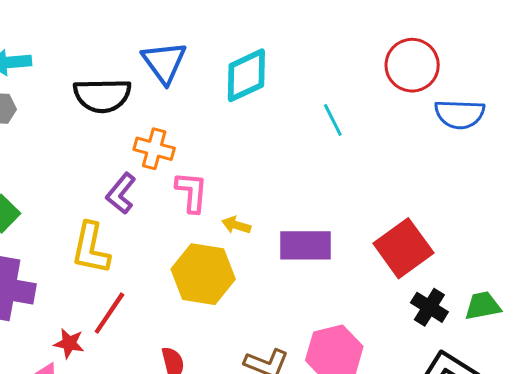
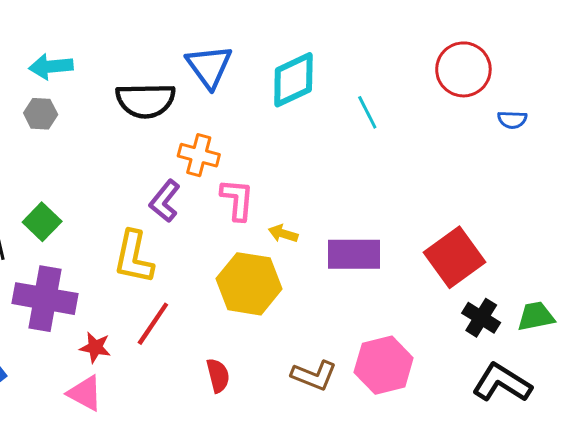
blue semicircle: (460, 114) -> (512, 120), size x0.6
cyan line: (333, 120) -> (367, 112), moved
red star: (69, 343) -> (95, 347), moved

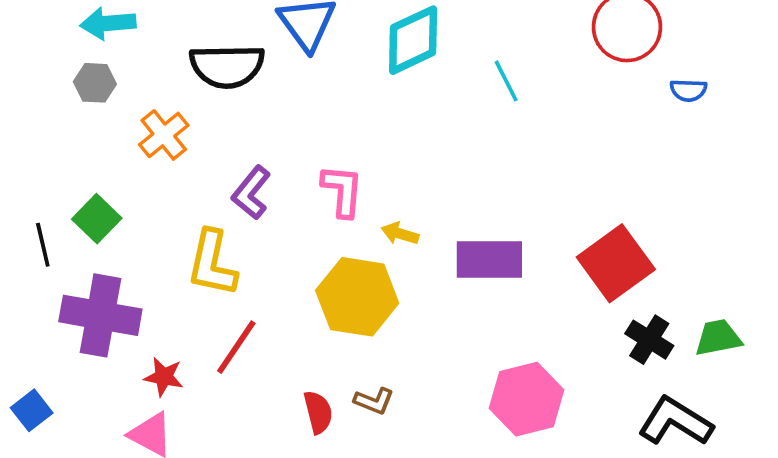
orange cross: (199, 155) -> (164, 135), moved, turned 36
brown L-shape: (314, 375) -> (374, 401), moved, size x0.7

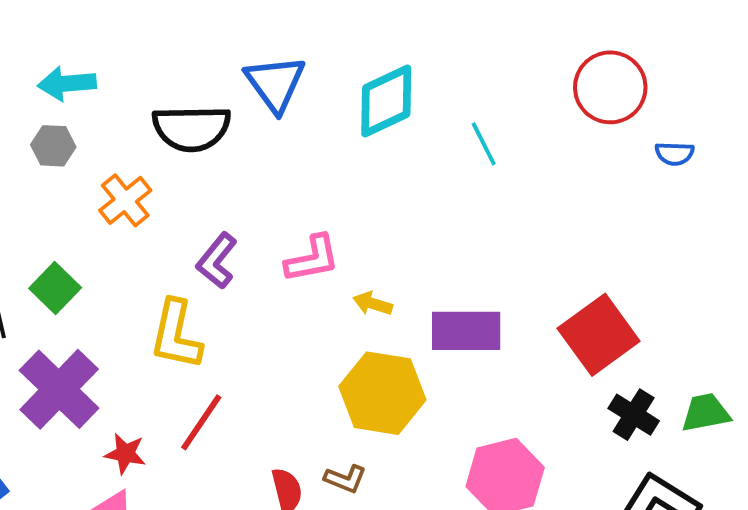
pink L-shape: (342, 191) -> (312, 259), turned 74
yellow hexagon: (357, 297) -> (382, 393), moved
purple cross: (100, 315) -> (59, 389), turned 34

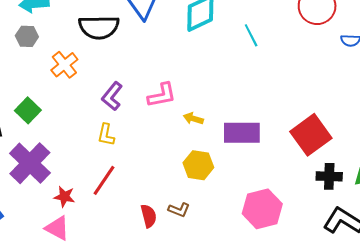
yellow L-shape: (176, 335) -> (106, 135), moved, size x0.6
yellow hexagon: (382, 393) -> (198, 165), size x0.7
black cross: (634, 415) -> (329, 176), turned -30

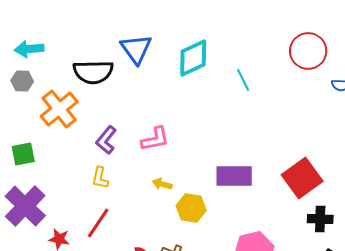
orange cross: (64, 65) -> (59, 109), size x1.4
green square: (28, 110) -> (23, 154), turned 35
yellow arrow: (193, 119) -> (162, 184), moved

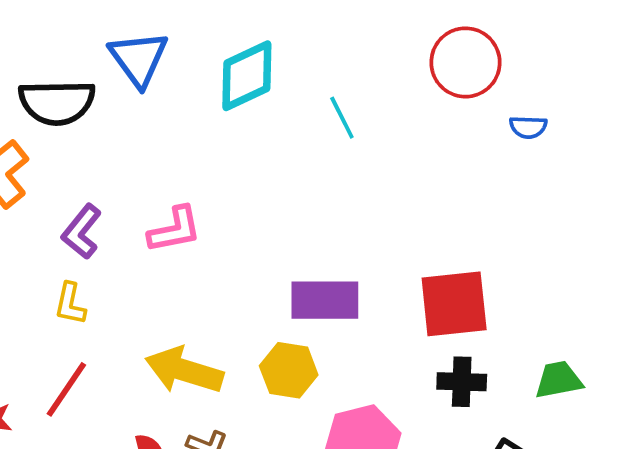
red square: (302, 178) -> (454, 304), turned 30
yellow arrow: (162, 184) -> (184, 370), moved, size x2.0
yellow hexagon: (191, 208) -> (289, 370), moved
black cross: (320, 219) -> (462, 382), moved

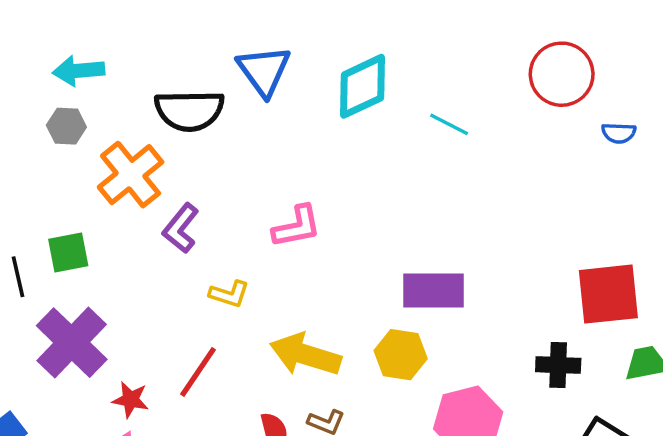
cyan line: (342, 118) -> (449, 124), turned -36
purple L-shape: (82, 232) -> (181, 228), moved
yellow L-shape: (70, 304) -> (229, 294), moved, turned -84
red square: (454, 304) -> (608, 294), moved

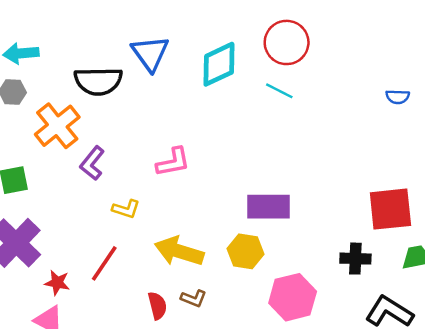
red circle: (562, 74) -> (287, 42), moved

